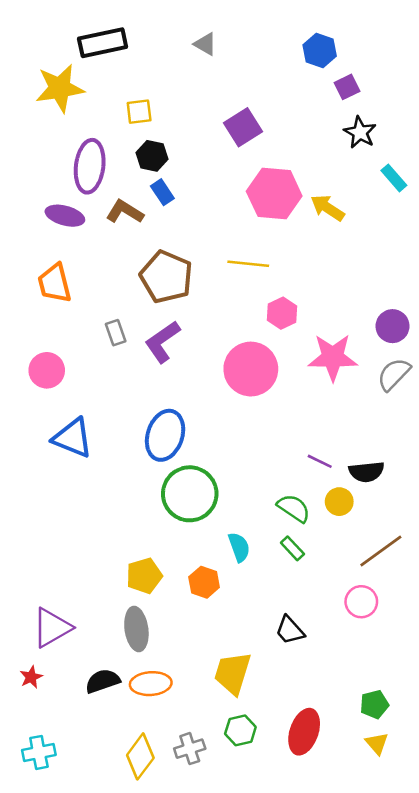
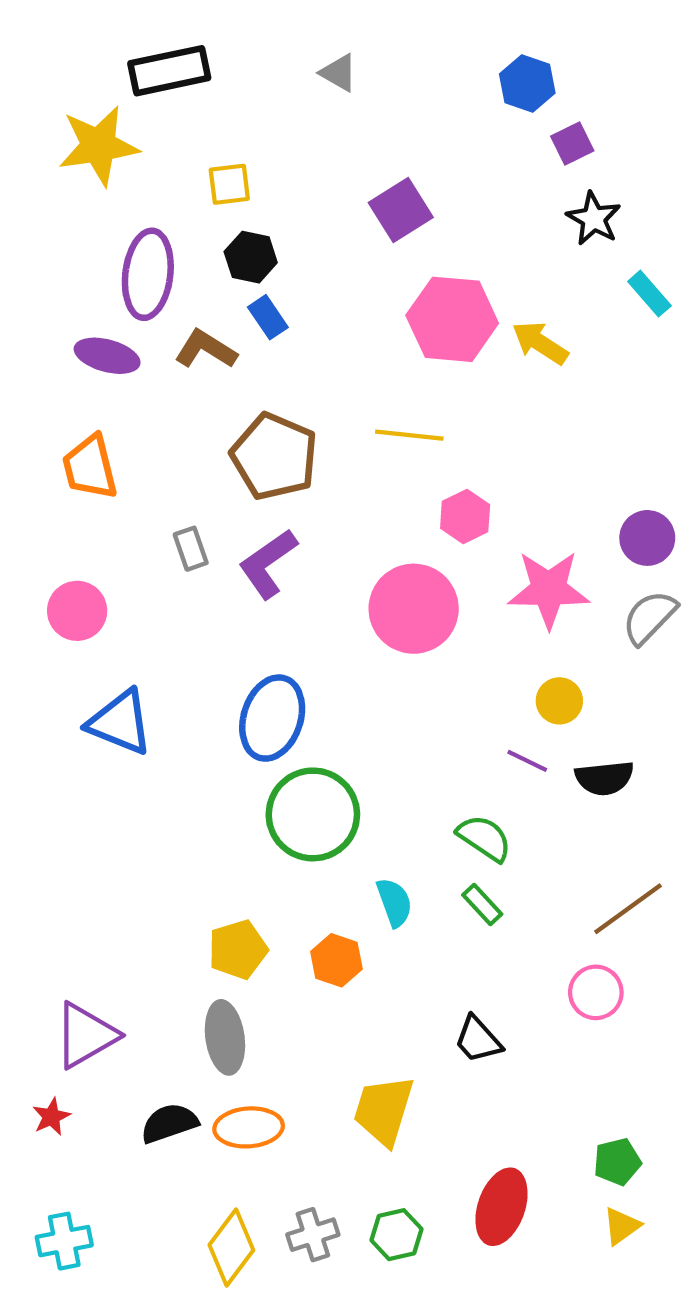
yellow circle: (339, 502) -> (559, 701), moved
green hexagon: (240, 730) -> (396, 1235), moved
yellow triangle: (377, 743) -> (622, 1226), turned 35

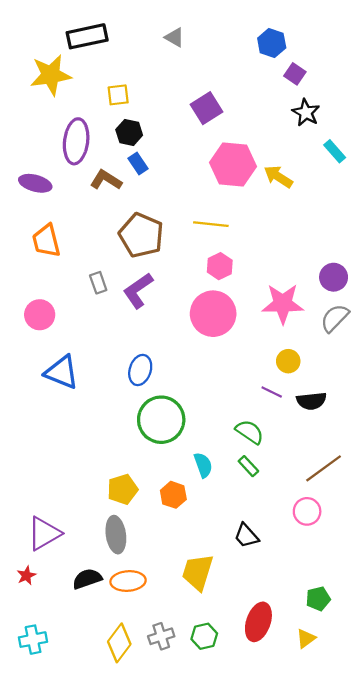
purple square: (572, 144) -> (295, 74), turned -30
purple ellipse: (107, 356) -> (35, 183), moved
pink hexagon: (465, 517) -> (220, 266), moved
blue ellipse: (272, 718) -> (140, 370), size x0.7
yellow triangle: (622, 1226) -> (306, 638), moved

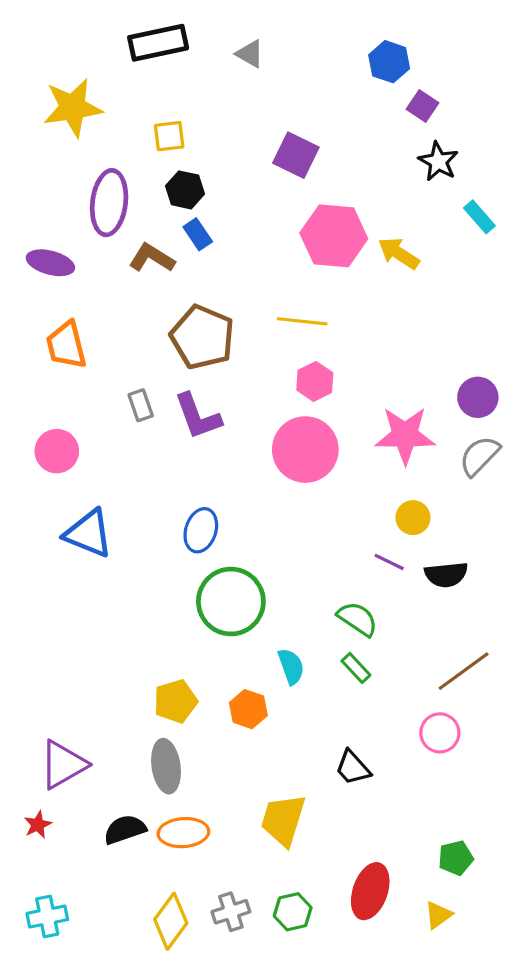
black rectangle: (87, 36) -> (158, 43), moved
purple square: (206, 108) -> (296, 155), turned -32
purple L-shape: (138, 290) -> (198, 416), turned -75

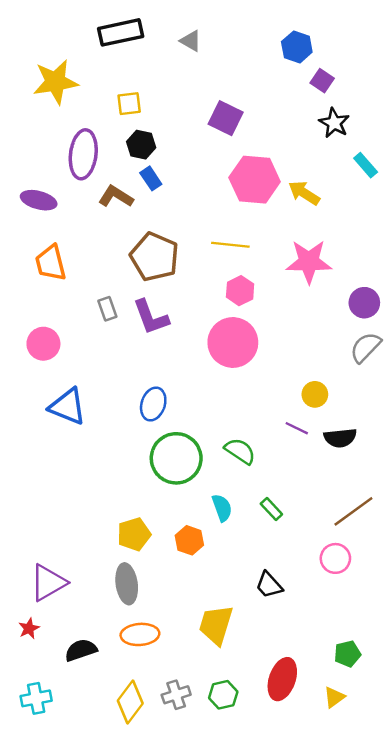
pink star: (405, 435) -> (309, 262), moved
green semicircle: (358, 619) -> (240, 451), moved
black semicircle: (125, 829) -> (81, 650), moved

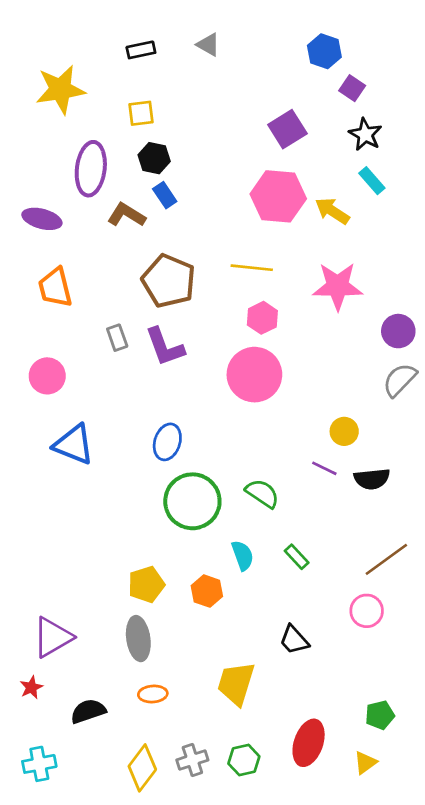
black rectangle: (121, 32) -> (141, 50), moved, size x0.6
purple square: (226, 118) -> (287, 129), moved, turned 32
cyan rectangle: (366, 165) -> (372, 181), moved
orange ellipse: (140, 634) -> (153, 694), size x0.7

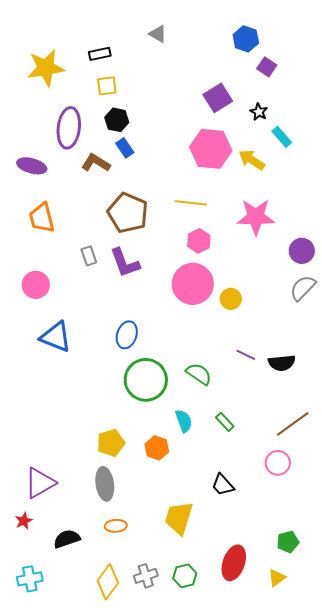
black rectangle: (141, 50) -> (100, 54), moved
black star: (365, 134) -> (259, 112), moved, size x0.7
yellow circle: (344, 431) -> (231, 299), moved

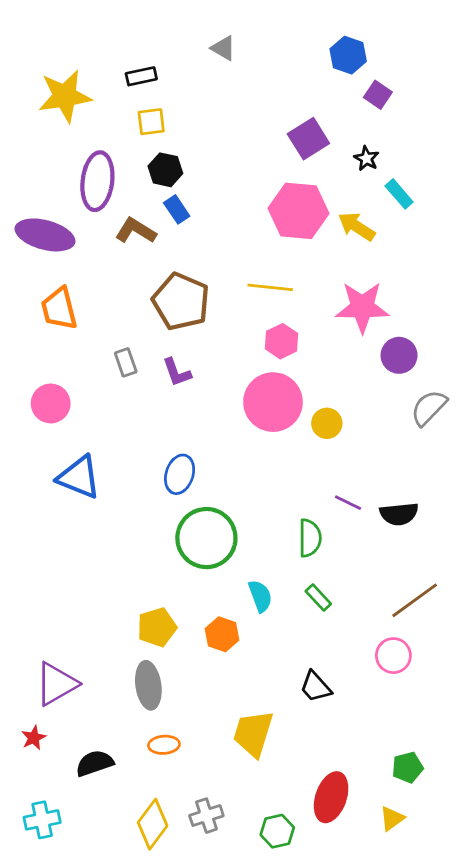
purple ellipse: (32, 166) -> (45, 235), size x1.4
purple circle: (302, 251) -> (399, 355), moved
purple L-shape: (125, 263) -> (177, 372), size x0.7
green semicircle: (199, 374) -> (310, 538), moved, turned 56
green hexagon: (185, 576) -> (277, 831), moved

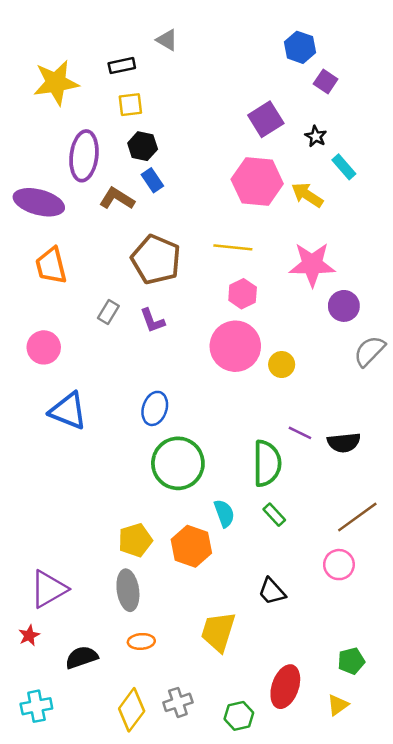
gray triangle: (223, 48) -> (167, 40), moved
gray rectangle: (126, 362) -> (108, 312), turned 50
green semicircle: (310, 538) -> (267, 463), size x1.4
orange hexagon: (222, 634) -> (191, 546), size x1.4

